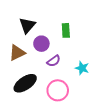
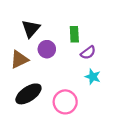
purple semicircle: (54, 61) -> (88, 53), moved

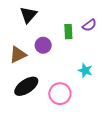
black triangle: (31, 29) -> (28, 15), moved
purple semicircle: (88, 53) -> (89, 25), moved

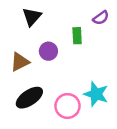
purple semicircle: (89, 25) -> (101, 18), moved
cyan star: (85, 70) -> (96, 94), moved, size x1.5

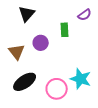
brown triangle: (20, 62) -> (17, 52), turned -42

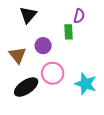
purple semicircle: (85, 15) -> (79, 16), moved, turned -40
pink circle: (57, 89) -> (53, 73), moved

